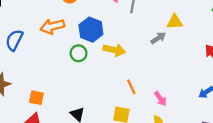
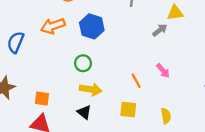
yellow arrow: (114, 50) -> (91, 89), moved
green circle: (79, 53) -> (83, 63), moved
pink arrow: (160, 99) -> (163, 71), moved

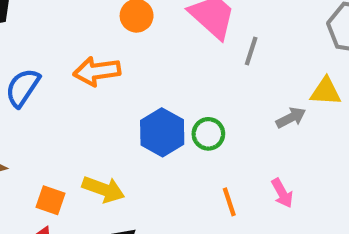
blue hexagon: (92, 26) -> (162, 132), moved
green circle: (83, 63) -> (208, 134), moved
yellow arrow: (91, 89) -> (103, 189), moved

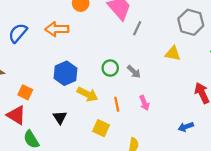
gray arrow: (291, 118) -> (134, 72), moved, turned 64
blue hexagon: (162, 132) -> (65, 73), moved
yellow arrow: (103, 189) -> (88, 94), moved

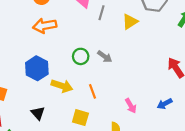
orange arrow: (57, 29) -> (45, 26), moved
yellow triangle: (173, 53) -> (130, 22), moved, turned -35
pink arrow: (144, 103) -> (131, 106), moved

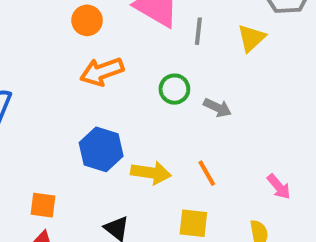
green circle: (81, 56) -> (174, 89), moved

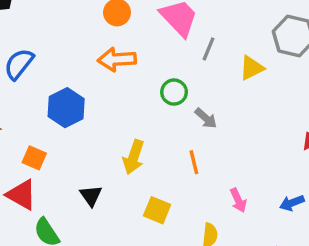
blue hexagon: (101, 149) -> (66, 108), moved
yellow arrow: (151, 173) -> (134, 157), turned 84
orange line: (207, 173) -> (194, 162), moved

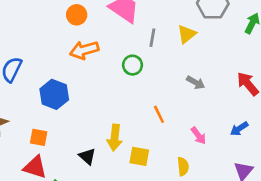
gray line: (209, 49) -> (152, 38), moved
gray arrow: (206, 118) -> (196, 83), moved
yellow arrow: (134, 157) -> (115, 138), moved

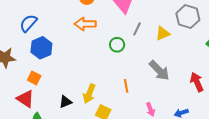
gray arrow: (196, 83) -> (159, 70), size x1.6
blue hexagon: (54, 94) -> (41, 48), moved
black triangle: (87, 156) -> (65, 102), turned 40

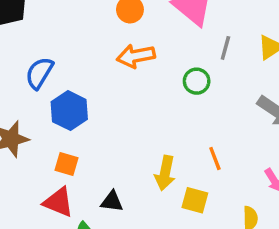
orange line: (126, 86) -> (215, 159), moved
black triangle: (65, 102) -> (112, 201), moved, turned 40

